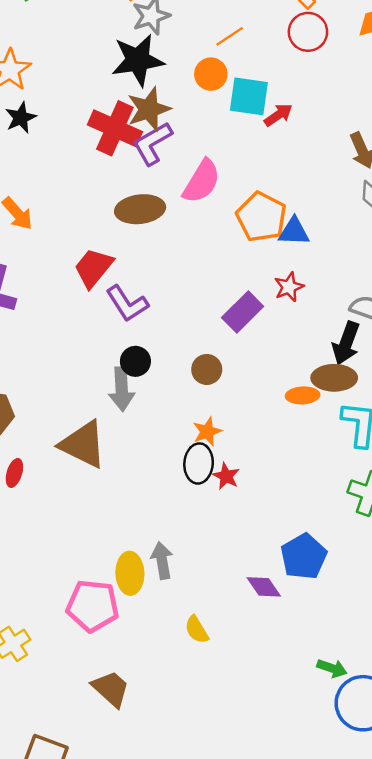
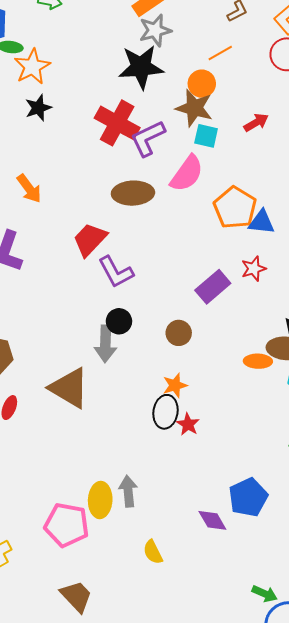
cyan square: (249, 96) -> (206, 136), moved, size x0.7
brown star: (149, 109) -> (194, 108), moved, turned 30

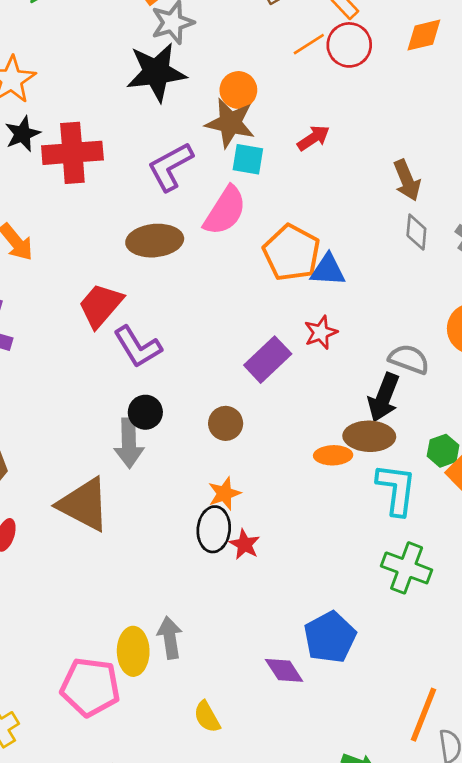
orange line: (220, 53) -> (309, 44), moved
red cross: (117, 123) -> (72, 153), moved, turned -30

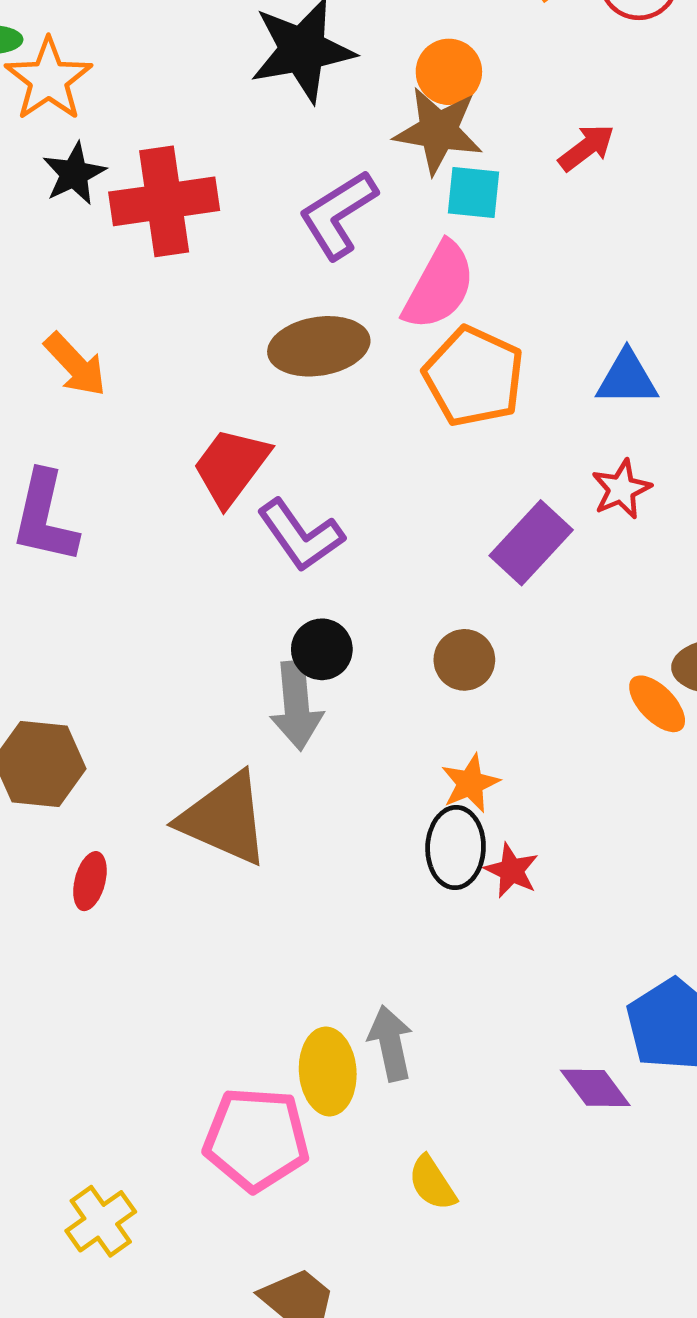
orange pentagon: (292, 253) -> (474, 377), moved
orange ellipse: (333, 455) -> (657, 704), turned 51
yellow semicircle: (207, 717) -> (432, 1183), moved

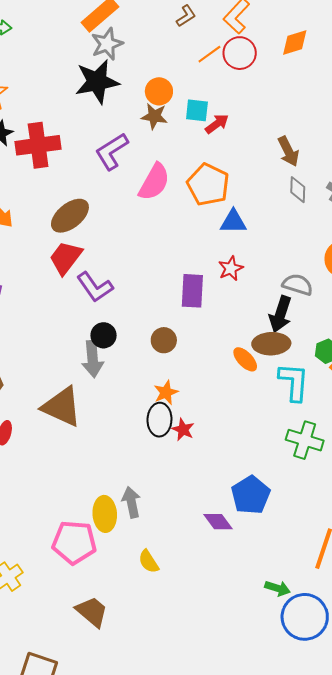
brown star: (438, 131) -> (154, 116), size x0.7
cyan square: (473, 193) -> (197, 110), moved
brown ellipse: (319, 346) -> (70, 216), moved, turned -30
orange pentagon: (474, 377) -> (208, 185), moved
purple rectangle: (531, 543) -> (192, 291), turned -40

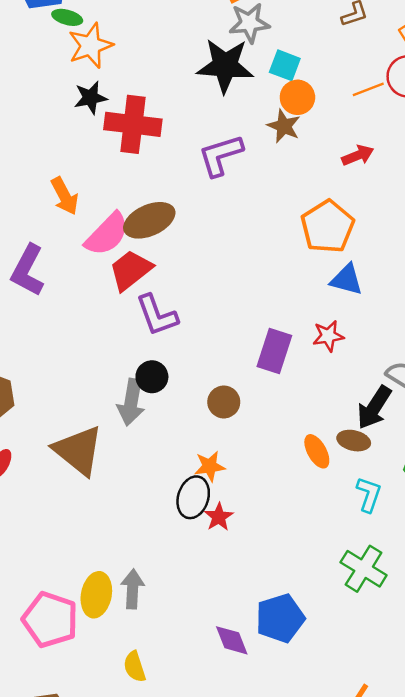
orange line: (209, 54) -> (368, 89), moved
cyan square: (197, 110) -> (285, 65), moved
pink semicircle: (154, 182) -> (107, 234), moved
brown ellipse: (271, 344) -> (354, 441), size x0.7
cyan L-shape: (294, 382) -> (369, 494), size x0.7

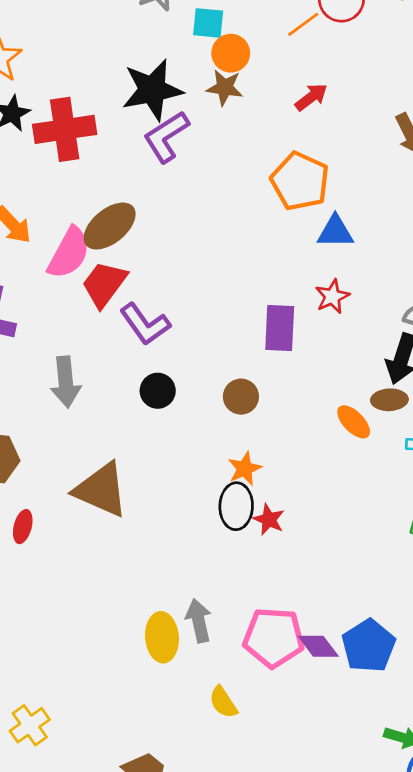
black star: (225, 66) -> (152, 90), moved
gray arrow: (131, 402) -> (66, 382), moved
blue pentagon: (280, 618) -> (369, 646), moved
pink pentagon: (50, 620) -> (274, 638), moved

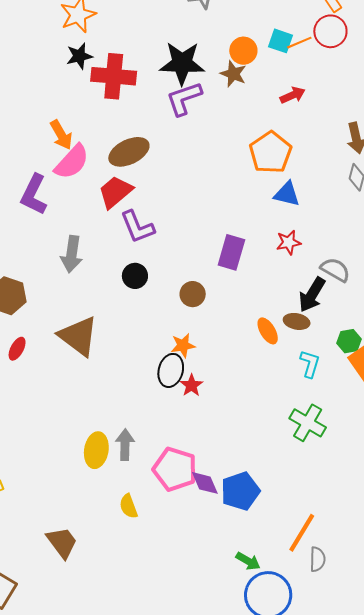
cyan square: (208, 23) -> (280, 41), moved
pink semicircle: (69, 253) -> (72, 162), moved
red star: (332, 296) -> (289, 242), moved

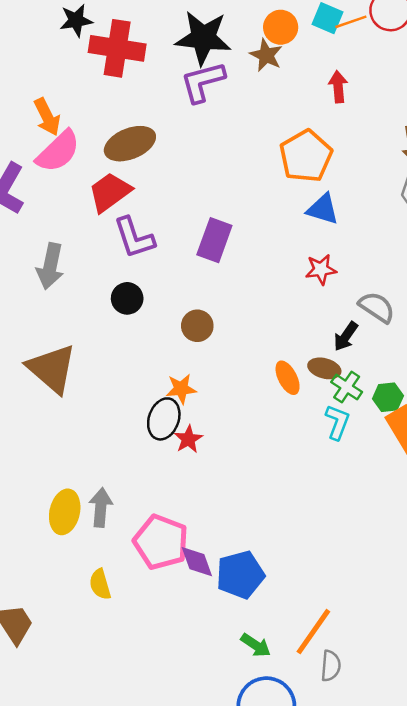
red arrow: (293, 95) -> (338, 87), turned -75
purple rectangle: (231, 252) -> (214, 240), moved
black arrow: (312, 295) -> (346, 336), size x0.7
green cross: (308, 423) -> (347, 387), moved, size x0.7
green arrow: (248, 561) -> (256, 645), moved

